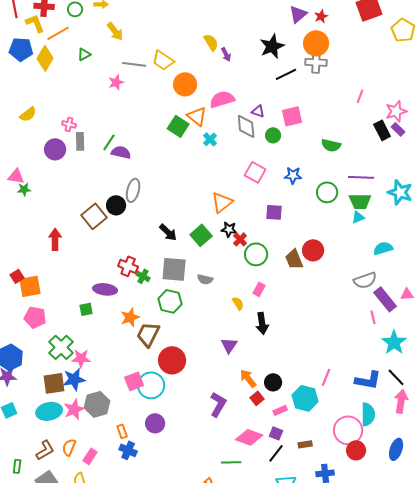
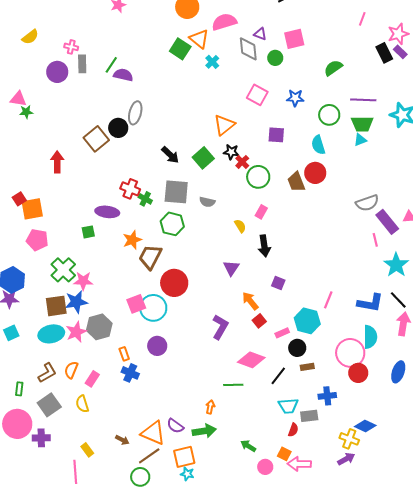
green semicircle: (331, 145) -> (333, 68), turned 132
cyan semicircle: (383, 248) -> (318, 145), moved, turned -90
black circle: (273, 382) -> (297, 348), moved
purple square: (276, 433) -> (278, 283), moved

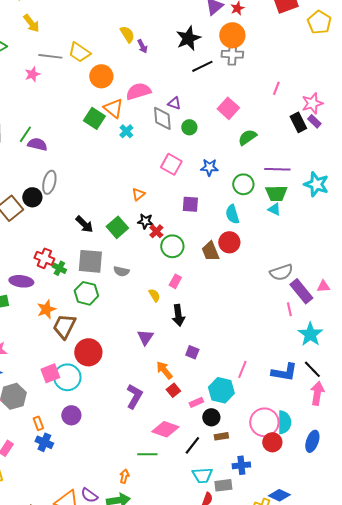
pink square: (294, 39) -> (228, 108), moved, turned -35
orange triangle: (224, 125) -> (138, 194), size x0.6
cyan triangle: (360, 140) -> (274, 209), turned 48
cyan semicircle: (370, 337) -> (284, 422), moved

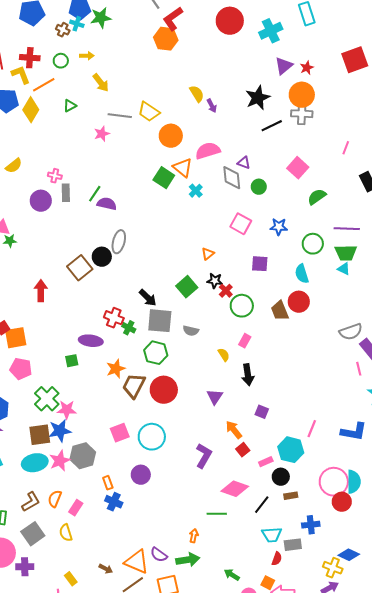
black arrow: (84, 224) -> (148, 298), moved
red circle: (88, 352) -> (164, 390), moved
cyan circle: (67, 377) -> (152, 437), moved

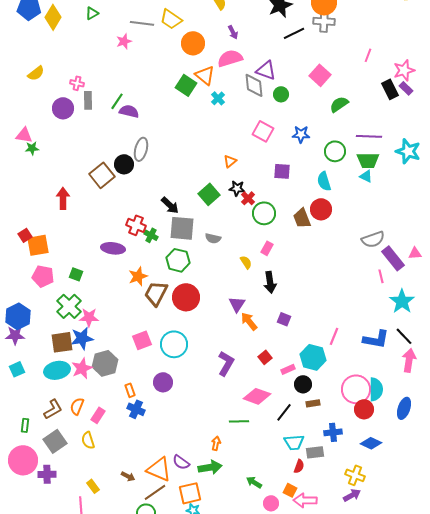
purple arrow: (212, 106) -> (233, 32), moved
purple triangle: (244, 163) -> (266, 70), size x1.5
green square: (72, 361) -> (76, 274), moved, turned 32
orange arrow: (234, 430) -> (249, 321), moved
blue diamond: (349, 555) -> (371, 443), moved

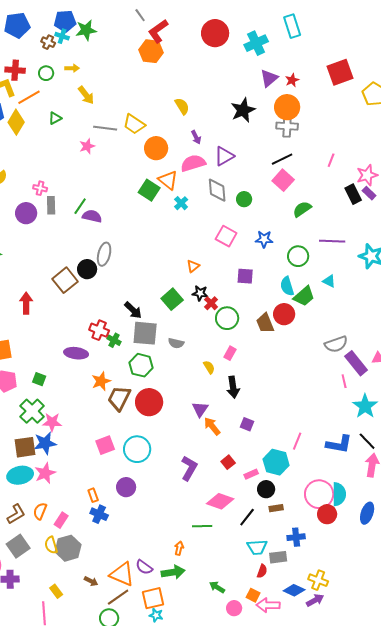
black line: (294, 33) -> (282, 159), moved
purple triangle: (266, 70) -> (224, 156), moved, turned -50
green trapezoid: (368, 160) -> (304, 296), moved, turned -40
gray hexagon: (105, 363) -> (68, 548), moved
blue diamond: (371, 443) -> (294, 590), moved

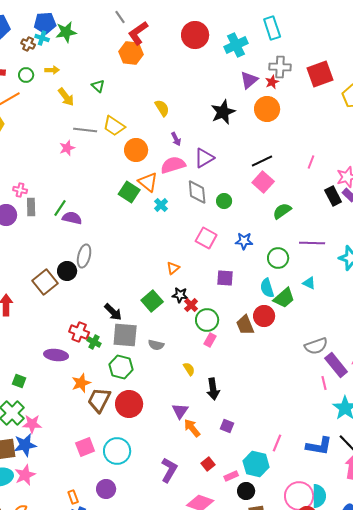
green triangle: (55, 118) -> (98, 86), moved, turned -48
gray cross: (287, 126) -> (280, 67), moved
pink rectangle: (230, 353) -> (210, 340), moved

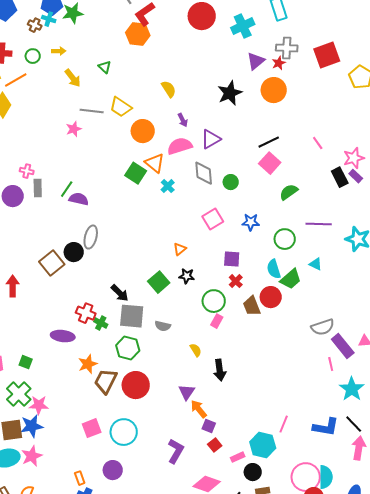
pink line: (311, 162) -> (318, 143), turned -56
pink square: (206, 238) -> (213, 219), turned 30
red cross: (191, 305) -> (236, 281), moved
purple square: (227, 426) -> (209, 426), moved

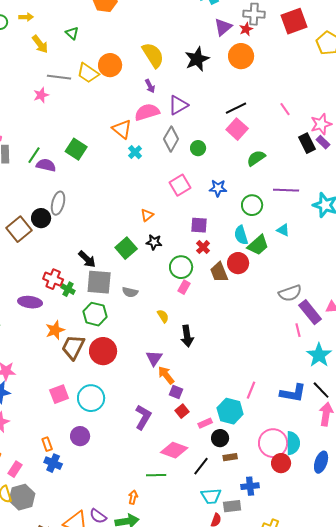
yellow semicircle: (169, 89) -> (153, 55), moved, size x1.5
orange circle: (143, 131) -> (110, 65), moved
green square: (136, 173) -> (76, 149), moved
gray diamond: (204, 173) -> (171, 139), turned 35

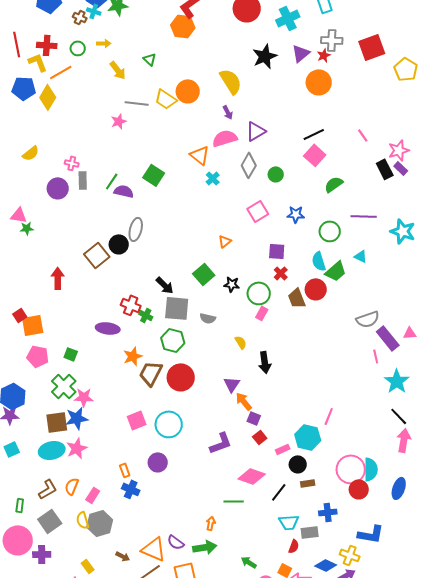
black star: (197, 59) -> (265, 56), moved
black star: (154, 242) -> (232, 284), moved
blue L-shape: (293, 393) -> (371, 534), moved
purple L-shape: (143, 417) -> (221, 443), turned 40

